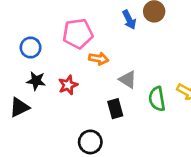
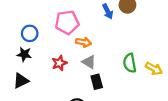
gray triangle: (128, 79) -> (89, 62), moved
black star: (36, 81) -> (24, 54), moved
green semicircle: (157, 99) -> (130, 63), moved

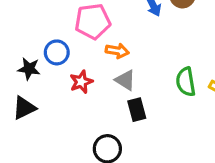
blue circle: (30, 33) -> (57, 52), moved

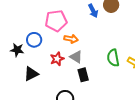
red star: (81, 82) -> (57, 59), moved
black triangle: (24, 108) -> (31, 74), moved

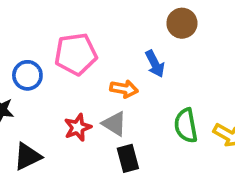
blue arrow: (93, 11) -> (155, 64), moved
orange arrow: (71, 39) -> (124, 89), moved
blue circle: (34, 40) -> (27, 75), moved

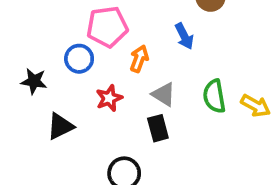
blue circle: (27, 75) -> (79, 59), moved
orange arrow: (124, 89) -> (139, 59), moved, turned -80
gray triangle: (114, 124) -> (164, 94), moved

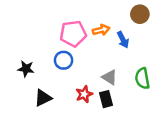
blue circle: (79, 59) -> (64, 60), moved
orange arrow: (139, 59) -> (101, 30), moved, turned 56
red star: (109, 98) -> (84, 94), moved

